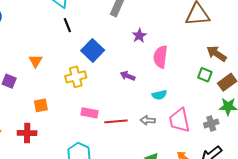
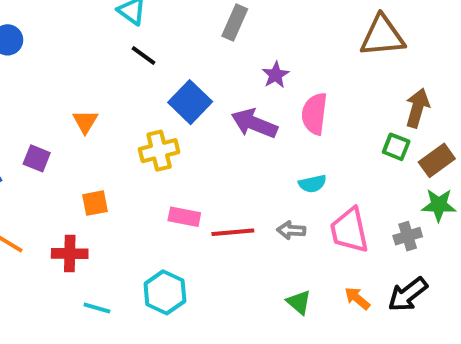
black line: (67, 25) -> (144, 55), turned -32
brown arrow: (217, 54) -> (417, 108), turned 72
purple arrow: (128, 76) -> (254, 123), moved, size x1.6

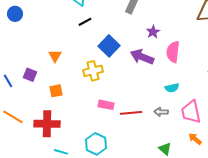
black line: (144, 55) -> (85, 22), turned -64
orange square: (95, 203) -> (56, 91), moved
red cross: (70, 254) -> (47, 124), size x1.4
orange arrow: (357, 298) -> (195, 139), moved

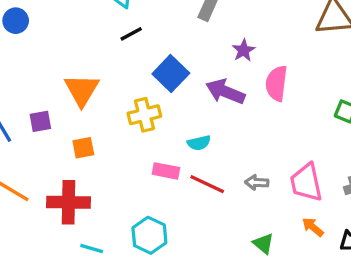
orange triangle: (55, 56) -> (82, 90), size x1.6
purple square: (30, 75) -> (40, 121), turned -32
cyan semicircle: (172, 88) -> (199, 143), moved
red line: (131, 113) -> (207, 184), turned 30

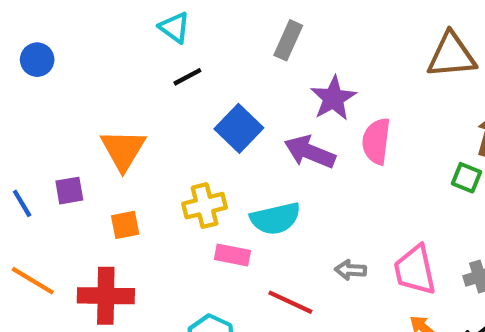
purple star: (243, 50) -> (333, 98), size x1.5
yellow cross: (144, 115) -> (205, 206), moved
cyan semicircle: (199, 143) -> (275, 218), size x1.6
red line: (207, 184) -> (290, 302), moved

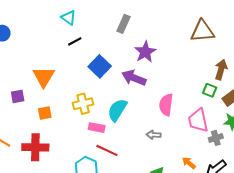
pink semicircle: (376, 141) -> (166, 105), moved
cyan semicircle: (275, 218) -> (117, 110), turned 135
pink trapezoid: (415, 270) -> (198, 120), moved
red line: (290, 302) -> (107, 150), moved

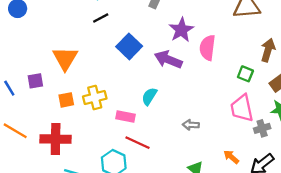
green square: (210, 90) -> (245, 74), moved
yellow cross: (83, 104) -> (95, 98), moved
pink semicircle: (166, 105) -> (207, 48), moved
cyan semicircle: (117, 110) -> (149, 96), size x0.7

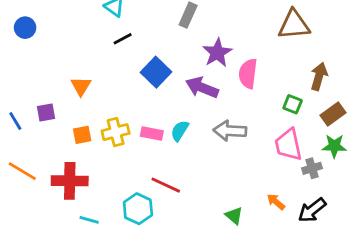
orange triangle: (65, 58) -> (81, 86), size x0.7
pink rectangle: (126, 117) -> (152, 133), moved
gray arrow: (191, 125) -> (230, 131), moved, size x1.6

